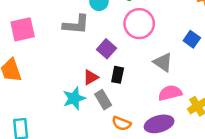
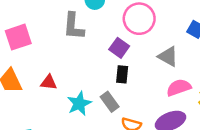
gray L-shape: (76, 25) -> (73, 26), turned 96
purple square: (107, 49) -> (119, 48), moved
red triangle: (91, 77) -> (49, 82), moved, turned 42

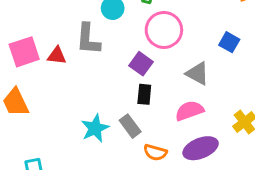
red triangle: (49, 82) -> (57, 56), moved
pink semicircle: (179, 88) -> (189, 111), moved

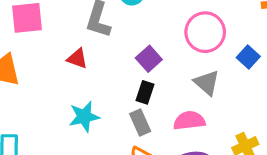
pink circle: (164, 30) -> (205, 32), moved
red triangle: (57, 56) -> (77, 59), moved
gray rectangle: (130, 126) -> (140, 122), moved

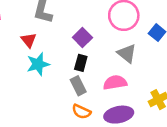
red triangle: (77, 59) -> (29, 40), turned 35
cyan star: (84, 117) -> (38, 64), moved

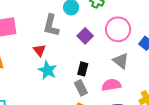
purple square: (82, 38) -> (85, 36), moved
cyan star: (38, 64) -> (47, 70), turned -30

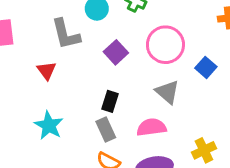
gray L-shape: (51, 25) -> (66, 34), turned -30
cyan star: (47, 70) -> (49, 125), moved

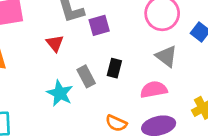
purple square: (116, 52) -> (99, 25), moved, turned 30
gray rectangle: (106, 129) -> (86, 76), moved

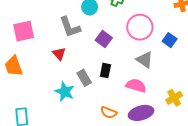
purple square: (99, 25) -> (104, 39), moved, turned -35
pink semicircle: (154, 90) -> (136, 86), turned 30

